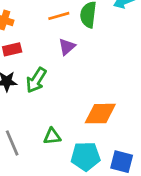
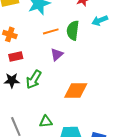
orange diamond: (100, 114) -> (76, 90), moved

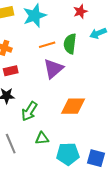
purple triangle: (57, 54) -> (53, 69), size x1.5
green arrow: (34, 79) -> (29, 111), moved

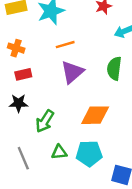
green semicircle: (70, 44) -> (114, 68), moved
cyan pentagon: (68, 154) -> (89, 153), moved

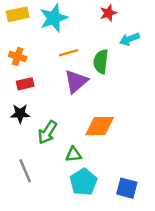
green semicircle: (114, 68) -> (101, 61), moved
green triangle: (59, 152) -> (74, 155), moved
cyan pentagon: (89, 153) -> (83, 182), moved, turned -30

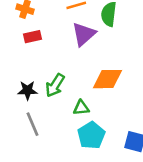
black star: (20, 114) -> (27, 90), moved

